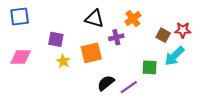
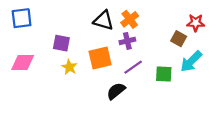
orange cross: (133, 19) -> (130, 19), moved
red star: (183, 30) -> (196, 23), moved
purple line: (129, 87) -> (133, 67), moved

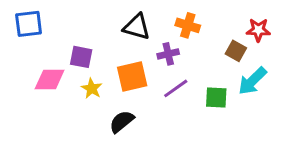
orange cross: (130, 19) -> (188, 25), moved, turned -36
pink diamond: (23, 63) -> (50, 79), moved
black semicircle: (116, 91) -> (122, 122), moved

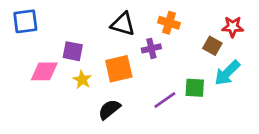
purple line: (176, 88) -> (165, 100), moved

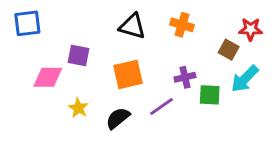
purple cross: (151, 48) -> (185, 77), moved
yellow star: (82, 80) -> (78, 108), moved
purple line: (165, 100) -> (162, 107), moved

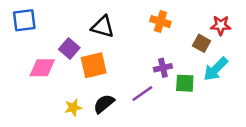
black triangle: (132, 26) -> (103, 27), moved
purple square: (78, 55) -> (69, 48), turned 30
orange square: (128, 74) -> (94, 65), moved
yellow star: (78, 108) -> (73, 108), moved, turned 30

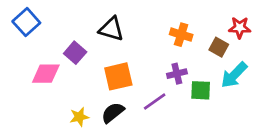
blue square: (24, 20) -> (26, 22), turned -35
orange cross: (160, 22) -> (181, 35), moved
orange square: (94, 65) -> (118, 76), moved

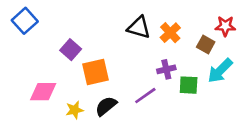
black triangle: (111, 29) -> (139, 27), moved
orange cross: (181, 35) -> (170, 33), turned 30
pink diamond: (46, 74) -> (43, 92), moved
orange square: (118, 76) -> (96, 72), moved

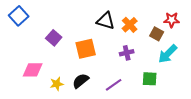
orange square: (96, 72) -> (86, 49), moved
green square: (189, 85) -> (150, 79), moved
purple line: (145, 96) -> (114, 85), moved

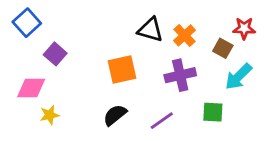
purple square: (54, 38) -> (55, 54), moved
purple cross: (127, 53) -> (180, 75), size x1.5
pink diamond: (33, 70) -> (31, 88), moved
yellow star: (57, 84) -> (50, 115), moved

